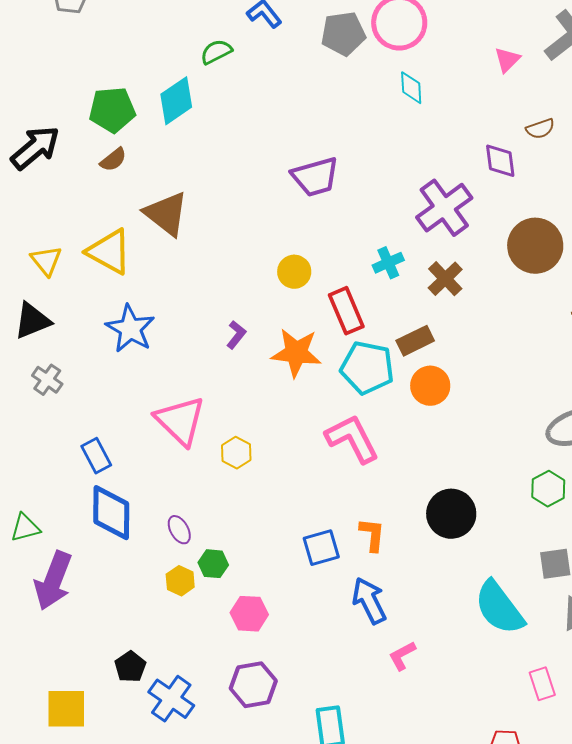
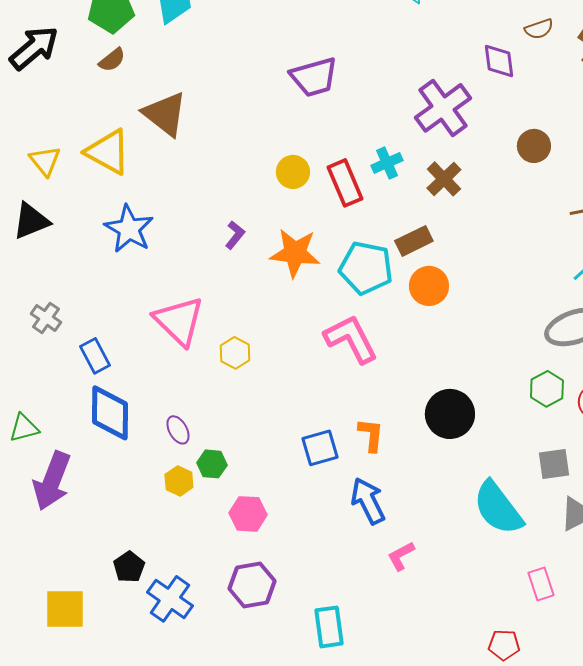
brown circle: (535, 246) -> (534, 146), size x0.6
red rectangle: (346, 311) -> (345, 183), moved
gray cross: (47, 380) -> (46, 318), moved

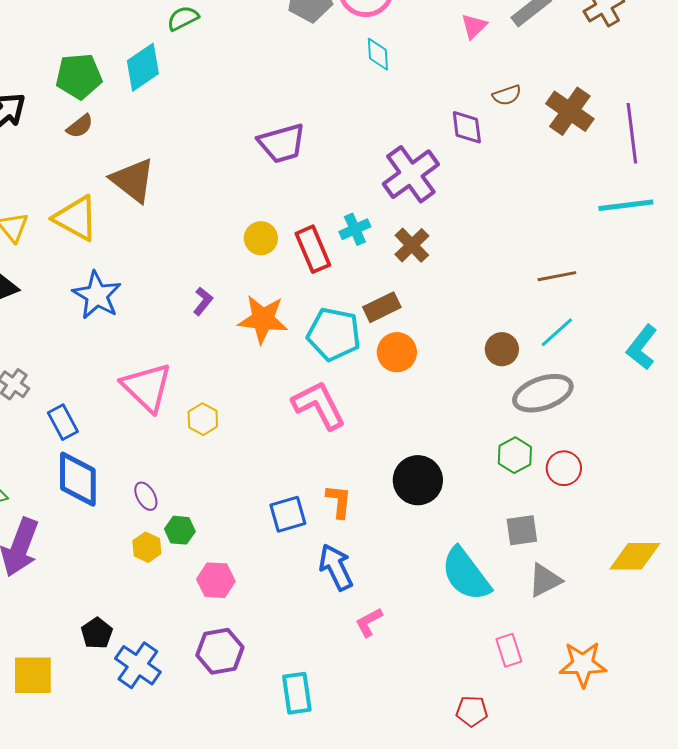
brown circle: (534, 146) -> (502, 349), moved

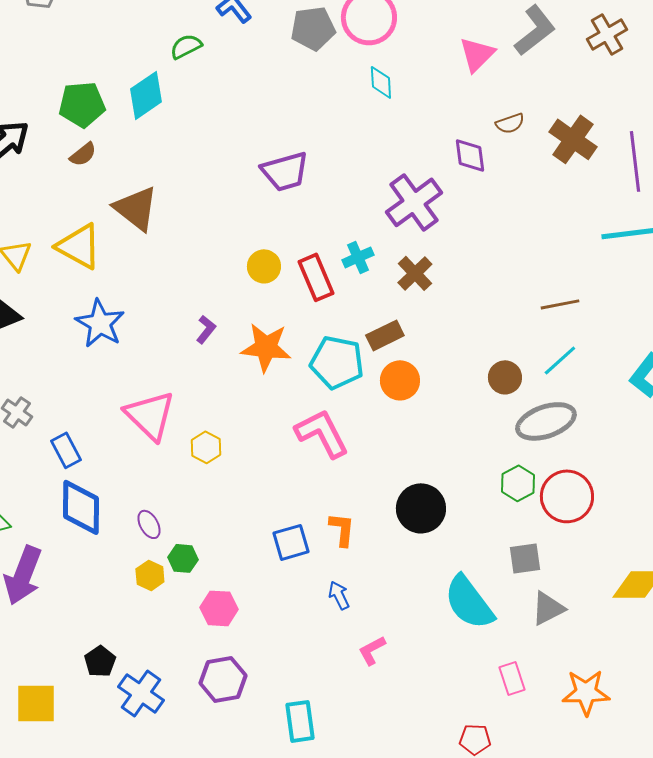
pink triangle: (474, 26) -> (477, 54), size x1.4
red circle: (564, 468) -> (567, 496), size x1.5
blue arrow: (336, 567) -> (339, 595), size x0.6

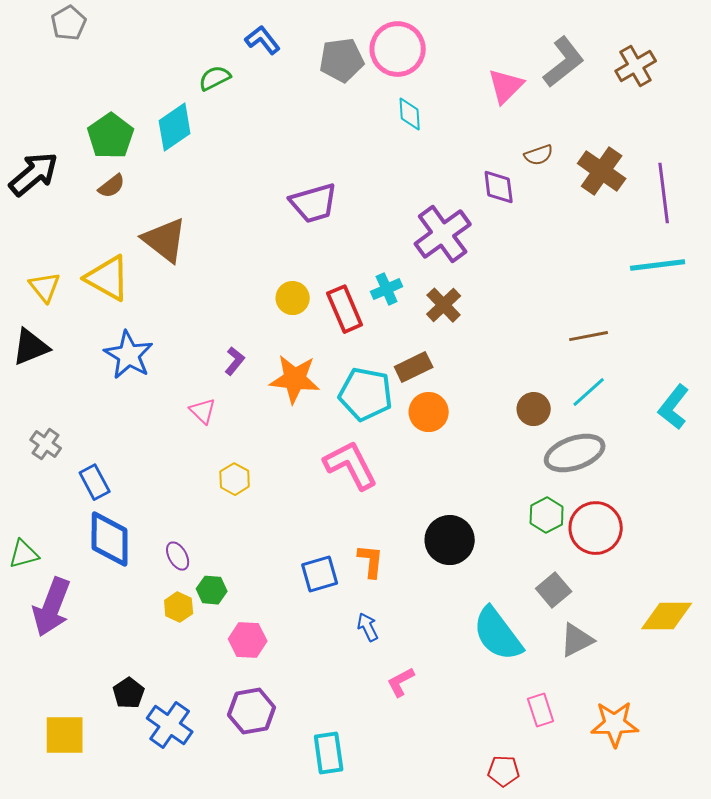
green pentagon: (82, 104) -> (111, 136), turned -30
pink triangle: (150, 415) -> (203, 411), moved, size x0.5
gray square: (525, 558) -> (554, 590), turned -32

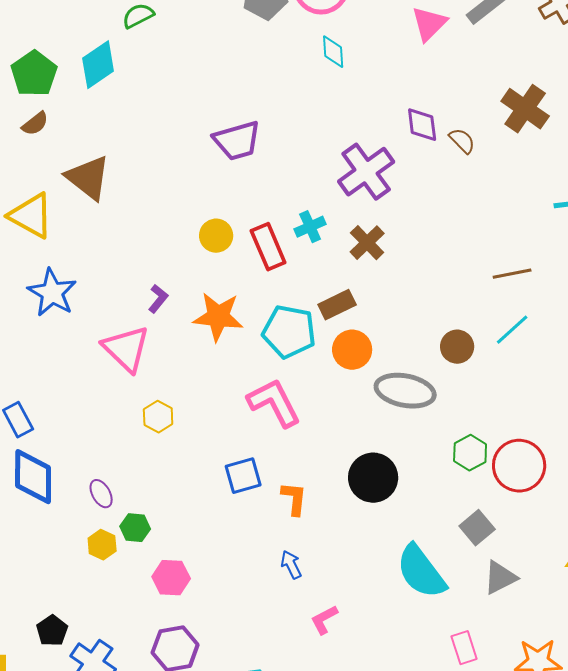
brown semicircle: (539, 155) -> (462, 141), moved, turned -116
pink triangle: (203, 411) -> (126, 349), size x1.8
gray ellipse: (575, 453) -> (405, 391), moved, turned 30
blue square: (320, 574) -> (243, 476), moved

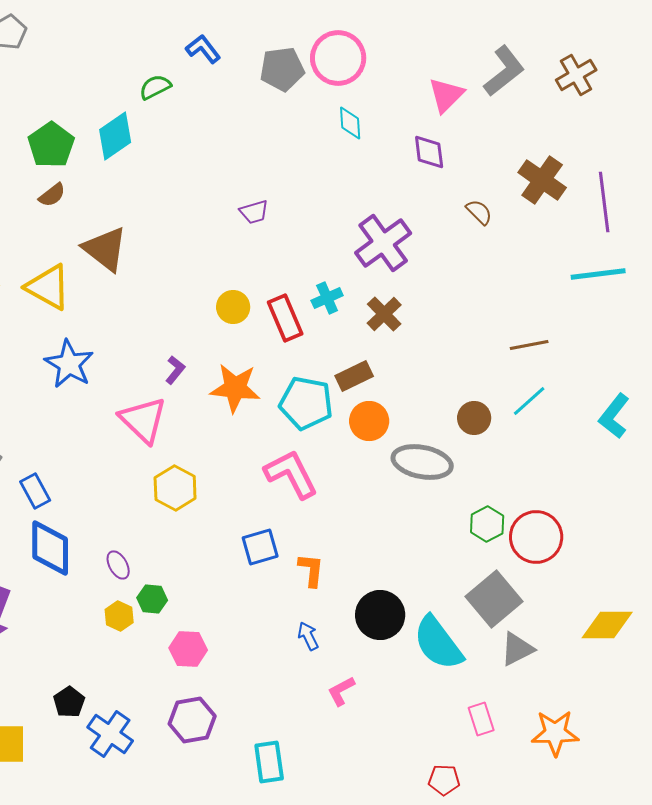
purple diamond: (422, 125) -> (429, 152), moved
purple trapezoid: (237, 141) -> (254, 212), size x0.6
yellow hexagon: (158, 417) -> (175, 488), size x1.4
black circle: (373, 478) -> (380, 615), moved
gray square: (477, 528) -> (494, 599), size x1.6

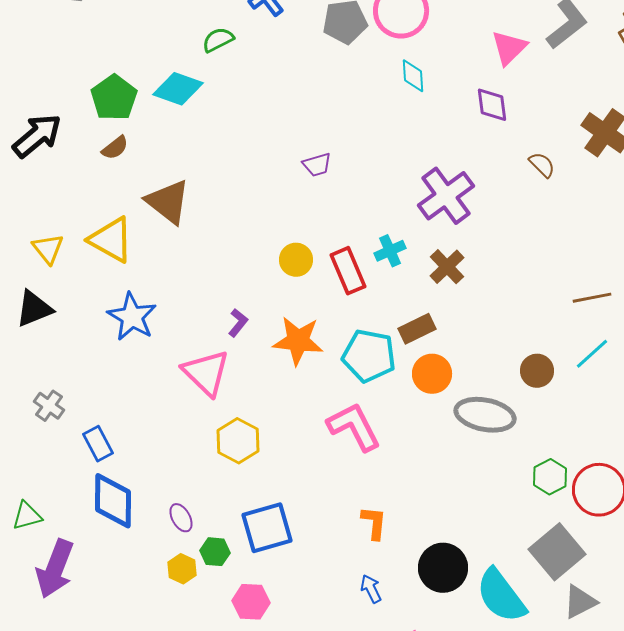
cyan diamond: (115, 136) -> (178, 89), turned 54
blue square: (260, 547) -> (267, 528), moved, size x1.4

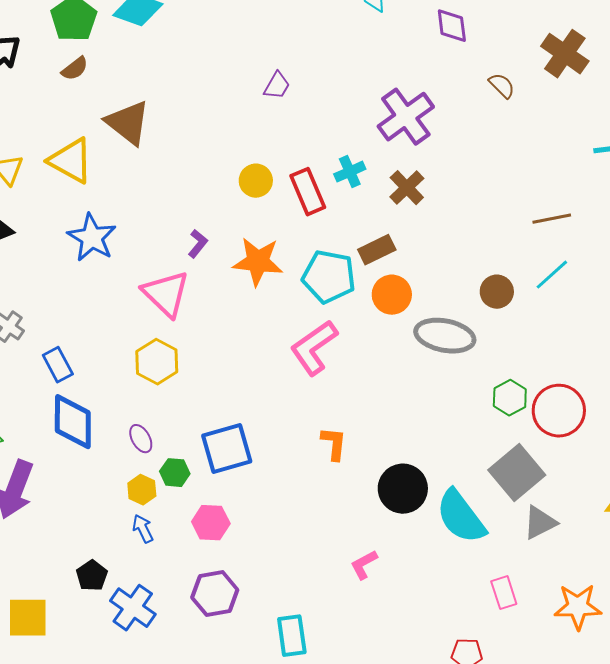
purple trapezoid: (317, 165) -> (277, 86), turned -44
pink L-shape: (354, 427) -> (314, 348), turned -98
yellow hexagon: (238, 441) -> (157, 362), moved
blue arrow: (371, 589) -> (143, 529), moved

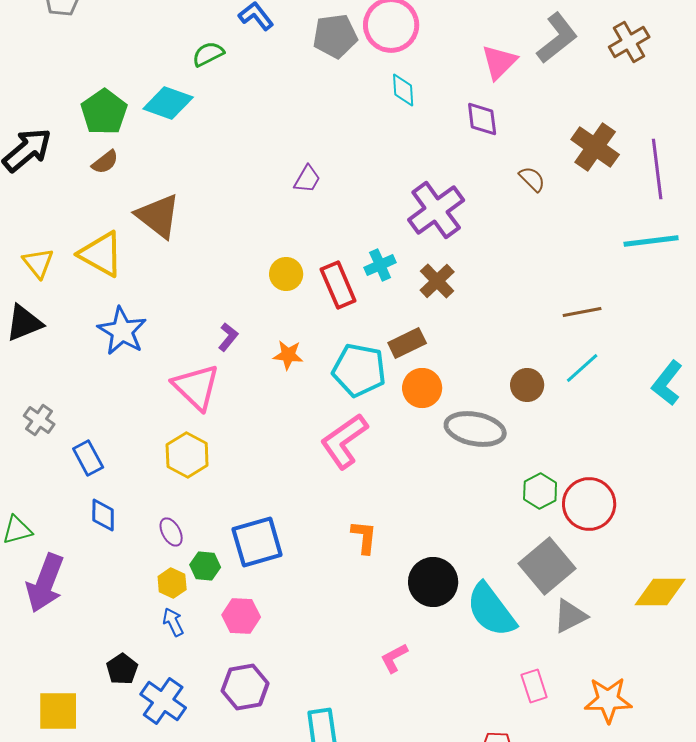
orange star: (258, 262) -> (288, 355), size x0.6
blue diamond: (73, 422) -> (103, 515), size x0.6

